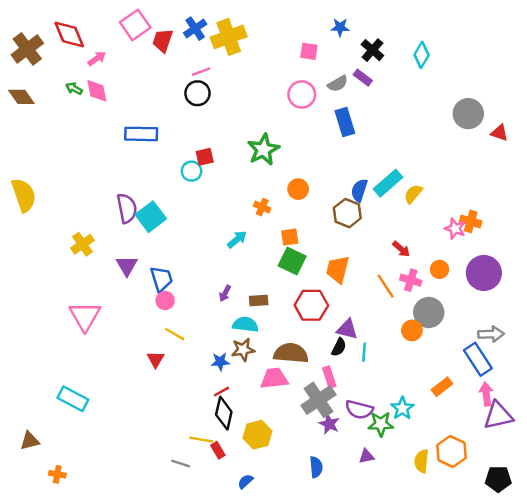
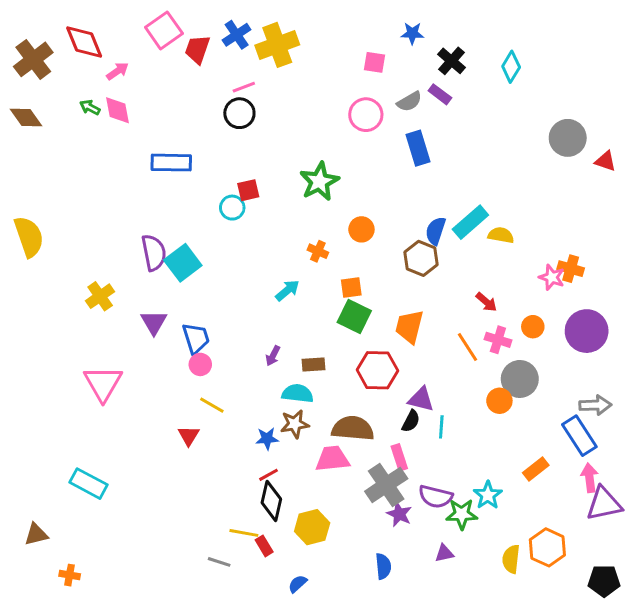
yellow semicircle: (413, 194) -> (501, 235), turned 60

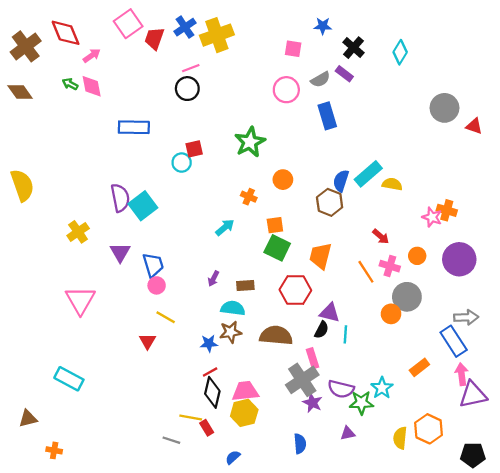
pink trapezoid: (332, 459) -> (245, 391), moved

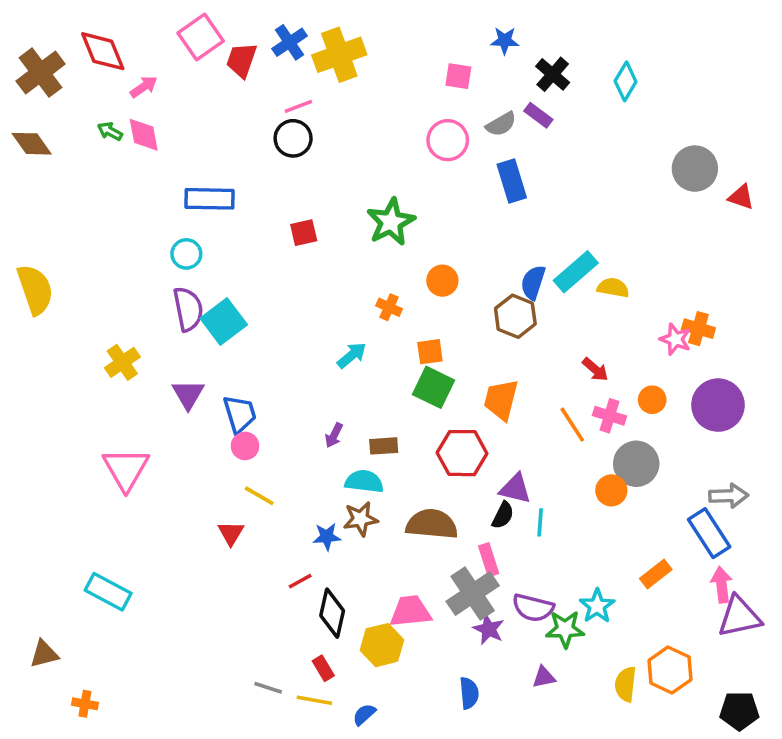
cyan circle: (182, 163) -> (186, 254), moved
red line: (210, 372) -> (300, 581), moved
pink trapezoid: (245, 391) -> (410, 611), moved
yellow line: (191, 417) -> (314, 700), moved

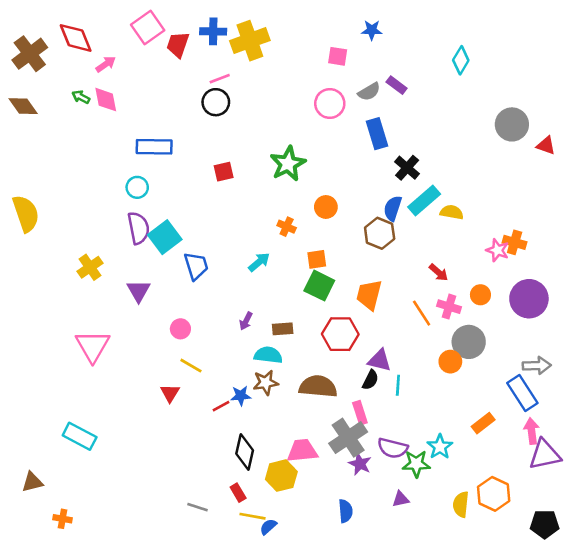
blue cross: (289, 42) -> (213, 31), turned 35
black cross: (553, 74) -> (407, 168), moved
blue trapezoid: (240, 414) -> (196, 266), moved
red line: (300, 581) -> (221, 406), moved
yellow line: (314, 700) -> (252, 516), moved

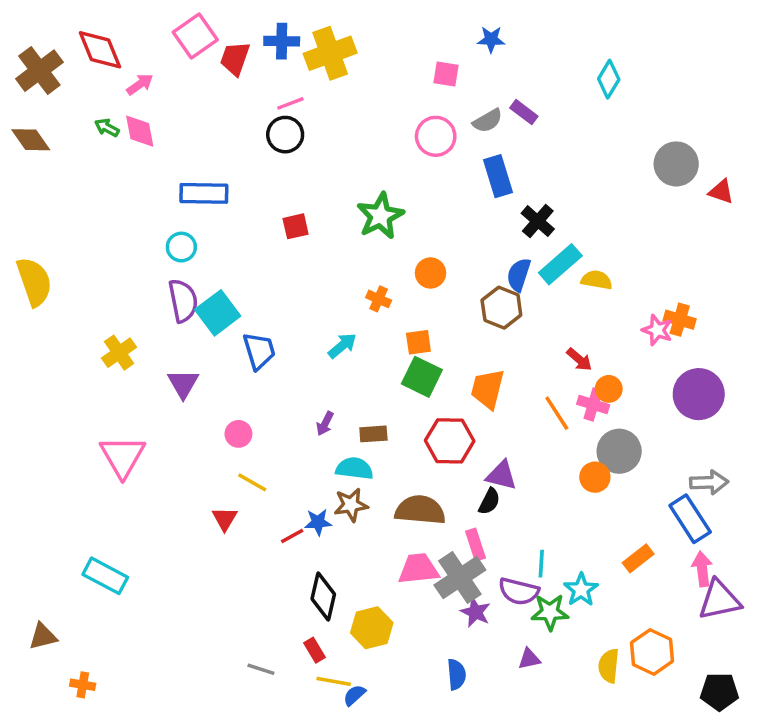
orange circle: (480, 295) -> (609, 389), moved
cyan line: (398, 385) -> (541, 564), moved
pink trapezoid: (302, 451) -> (418, 569), moved

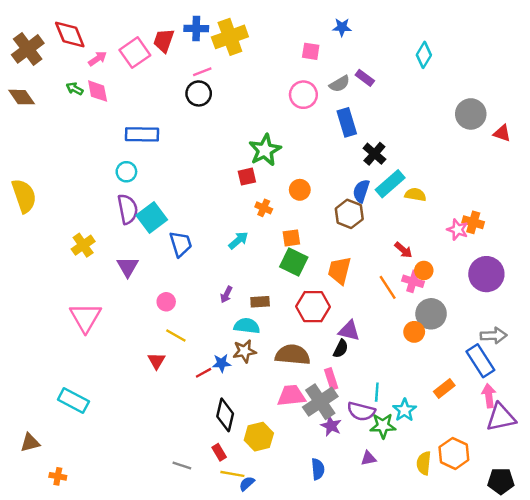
pink square: (195, 36) -> (135, 53), moved
red square: (296, 226) -> (247, 177), moved

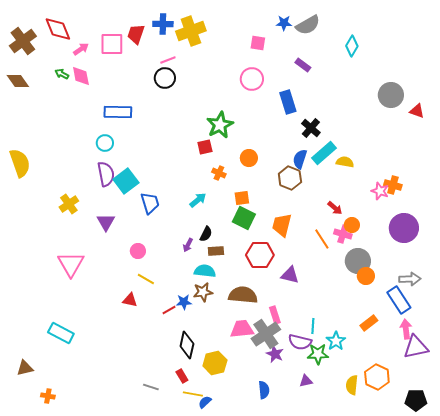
pink square: (135, 53) -> (112, 44), turned 35
gray semicircle: (340, 84) -> (308, 25), moved, size x1.4
orange circle: (414, 332) -> (366, 276), moved
black semicircle: (341, 349) -> (206, 234), moved
red triangle: (157, 361) -> (130, 300), turned -49

